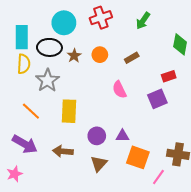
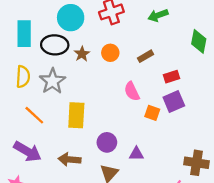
green arrow: (143, 21) -> (158, 15), turned 36
yellow semicircle: (24, 64) -> (23, 77), moved
red rectangle: (169, 76) -> (172, 77), moved
purple triangle: (122, 136) -> (136, 154), moved
orange square: (138, 157) -> (152, 113), moved, size x0.6

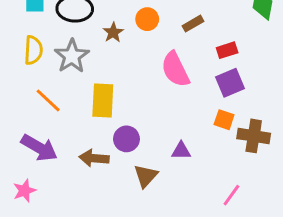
brown star: (82, 54) -> (113, 32), moved
pink semicircle: (132, 91) -> (175, 69), size x1.4
orange square: (152, 113) -> (224, 120), moved
purple circle: (107, 142) -> (126, 139), moved
brown cross: (197, 163) -> (254, 136), moved

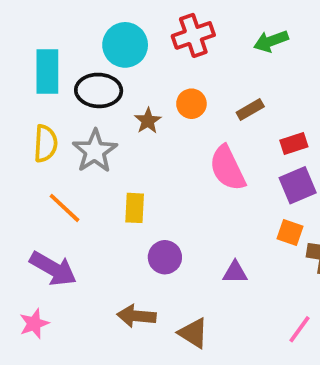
yellow rectangle: (103, 100) -> (135, 208), size x0.7
brown arrow: (94, 158) -> (136, 316), moved
brown triangle: (146, 176) -> (193, 333), moved, turned -40

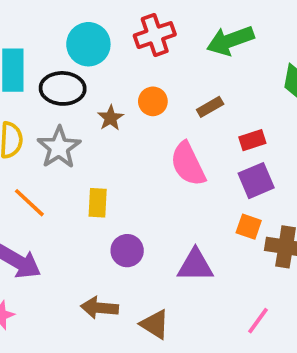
green arrow: (271, 41) -> (230, 41), size x1.4
purple triangle: (235, 272) -> (195, 265), size x1.5

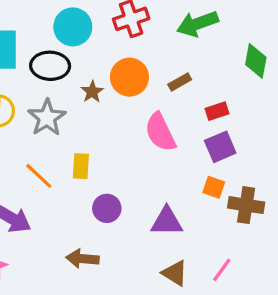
orange circle: (153, 101) -> (129, 77), size x1.5
orange line: (29, 203) -> (39, 176), moved
brown triangle: (155, 324) -> (175, 273), moved

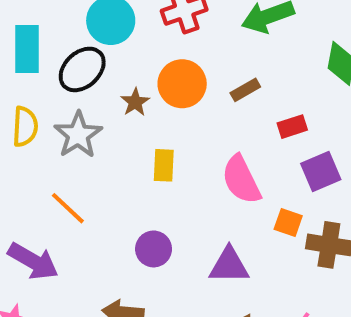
black ellipse: (50, 66) -> (82, 69), turned -45
pink semicircle: (160, 132) -> (241, 180), moved
purple square: (220, 147) -> (321, 171), moved
yellow rectangle: (81, 166) -> (164, 165), moved

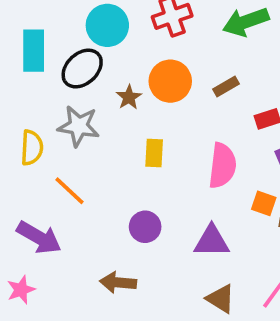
yellow semicircle: (25, 127) -> (32, 148), moved
gray star: (78, 135) -> (79, 126), turned -30
pink semicircle: (241, 180) -> (222, 166), turned -147

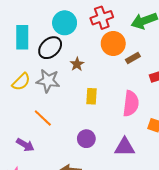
orange circle: (170, 81) -> (113, 44), moved
yellow semicircle: (32, 148) -> (21, 82), moved, turned 42
purple arrow: (39, 238) -> (25, 145), size x0.7

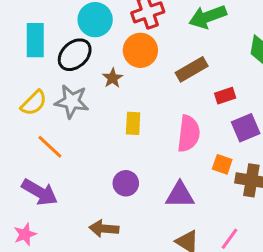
orange circle: (113, 44) -> (140, 50), moved
brown rectangle: (133, 58) -> (192, 69), size x1.5
orange line: (43, 118) -> (50, 147), moved
purple arrow: (25, 145) -> (40, 192), size x1.4

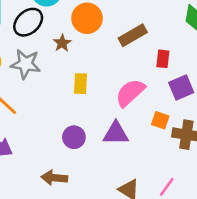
red rectangle: (225, 96) -> (163, 59), turned -66
pink semicircle: (189, 134) -> (130, 93), turned -140
purple triangle: (180, 195) -> (116, 133), moved

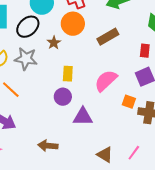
red rectangle: (163, 59) -> (145, 51), moved
purple triangle: (116, 133) -> (83, 117), moved
purple circle: (74, 137) -> (63, 97), moved

